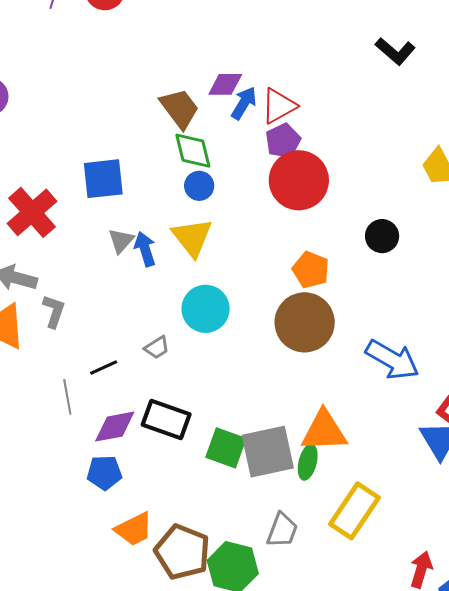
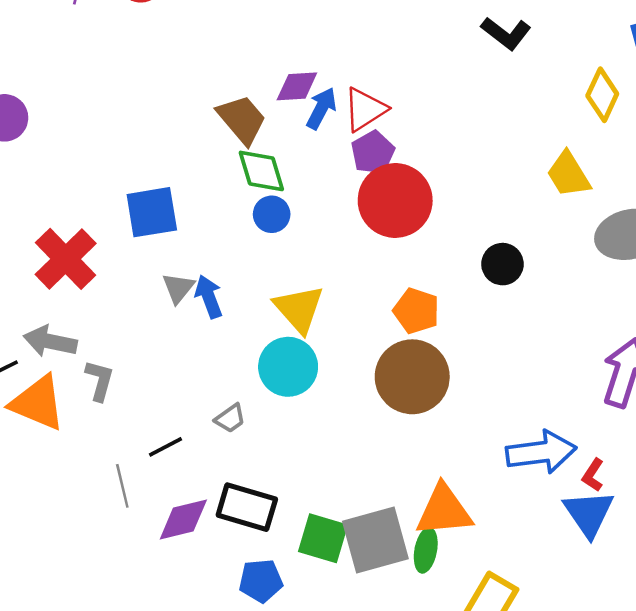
yellow triangle: (192, 237) -> (299, 309), moved
blue arrow: (392, 360) -> (541, 452), moved, turned -34
blue pentagon: (104, 473) -> (261, 581), moved

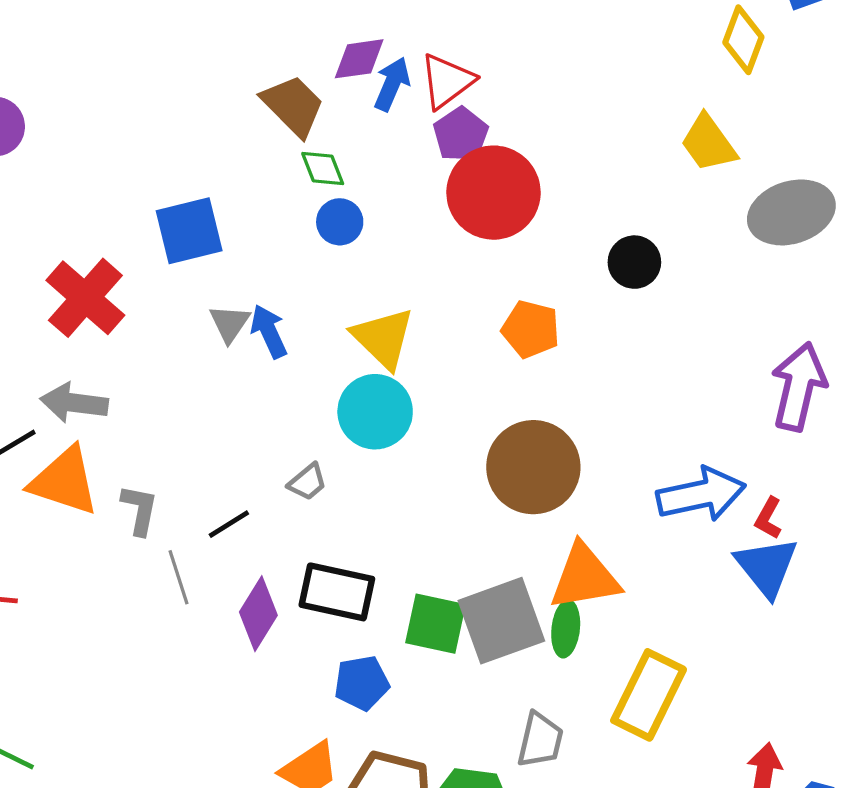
green diamond: (261, 171) -> (323, 168), size x0.7
brown circle: (412, 377) -> (533, 467), moved
gray L-shape: (100, 380) -> (140, 510), moved
purple diamond: (183, 520) -> (258, 614), turned -40

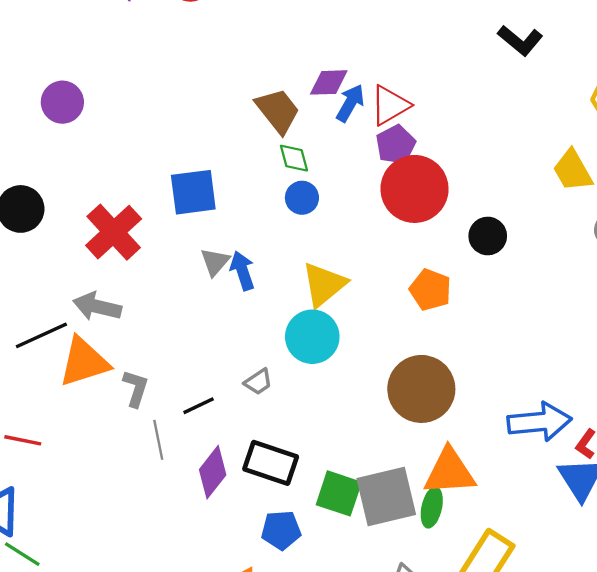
black circle: (634, 262) -> (488, 236), moved
yellow triangle: (383, 338) -> (324, 285), turned 30
orange triangle: (64, 481) -> (84, 362), turned -42

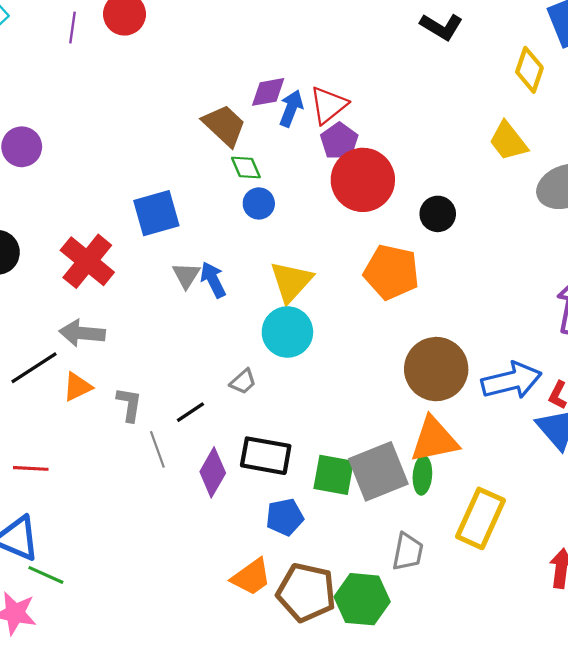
orange pentagon: (430, 290) -> (391, 272), size x1.4
orange triangle: (84, 362) -> (77, 387), size x0.6
brown circle: (421, 389) -> (436, 369), moved

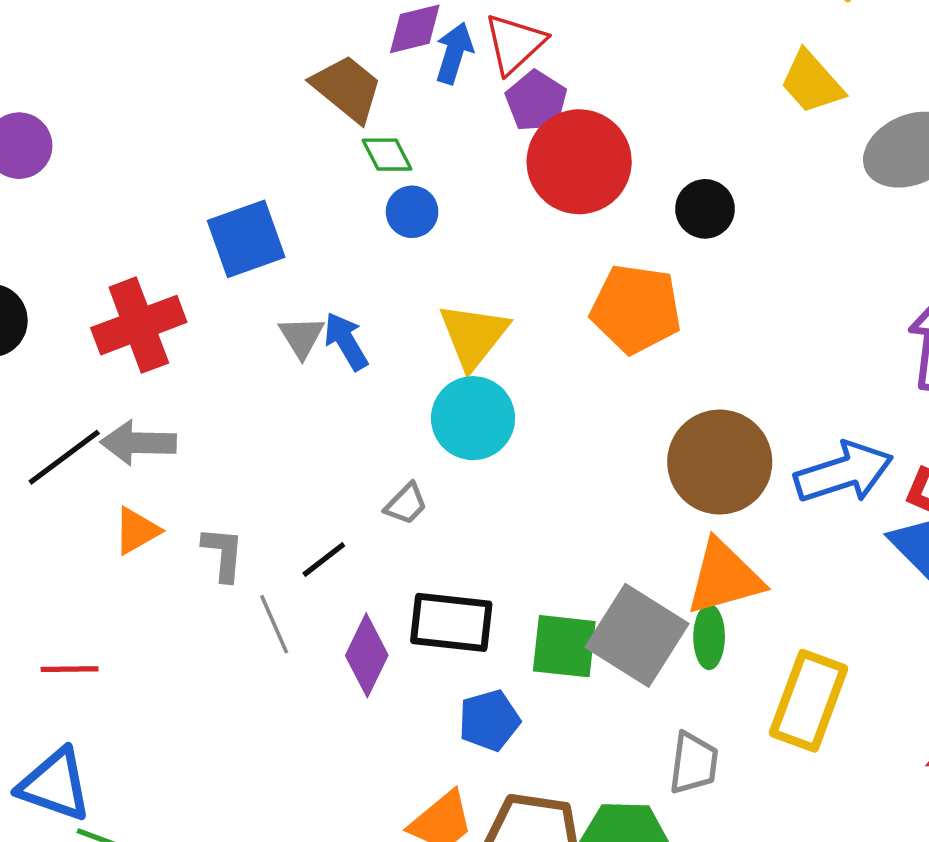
red cross: (87, 261) -> (139, 325), turned 34
black line: (34, 368) -> (64, 457), moved
gray square: (378, 471) -> (637, 635), turned -32

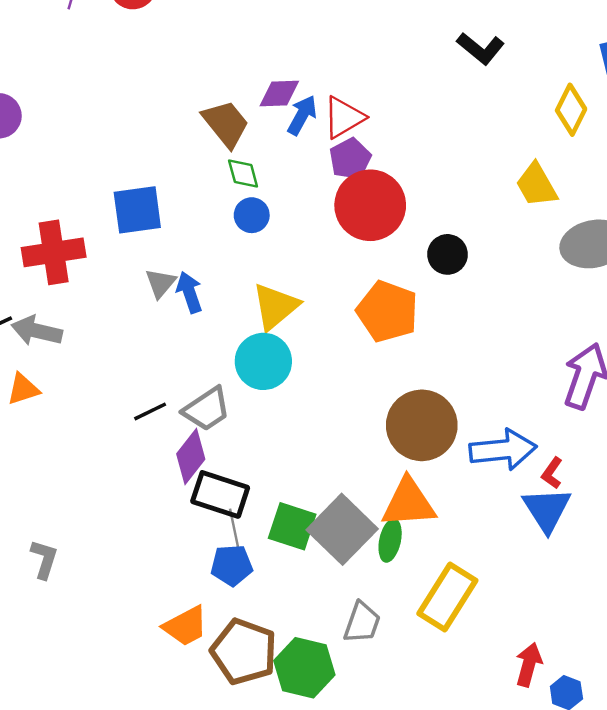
gray trapezoid: (406, 504) -> (207, 409), size x1.6
gray L-shape: (223, 554) -> (44, 559), moved
black line: (324, 559) -> (150, 411), moved
gray line: (274, 624) -> (234, 530), moved
purple diamond: (367, 655) -> (191, 457), moved

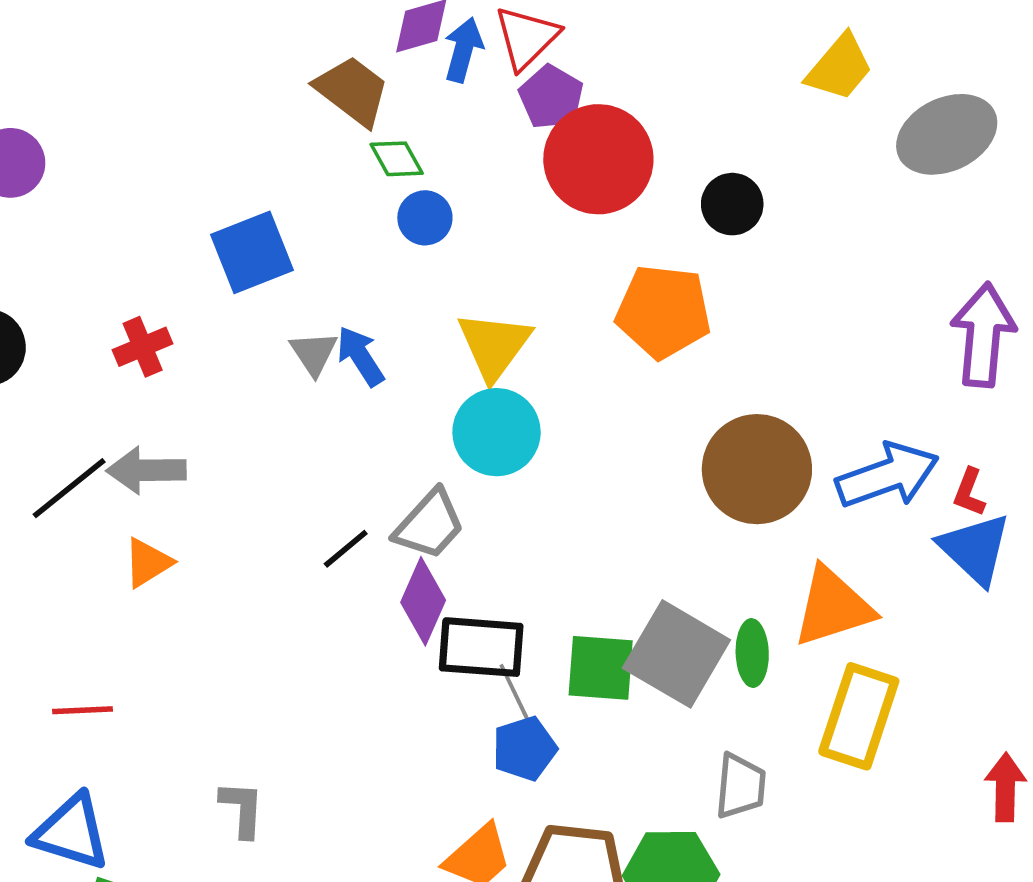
yellow trapezoid: (537, 185) -> (840, 67), turned -96
red cross: (54, 252) -> (143, 347), size x0.6
orange triangle: (409, 503) -> (833, 607), moved

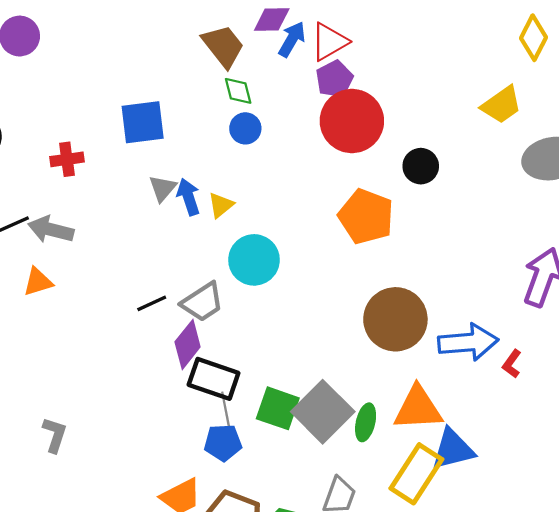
yellow triangle: (494, 345) -> (221, 205), moved, size x0.6
blue triangle: (975, 549) -> (453, 449), moved, turned 48

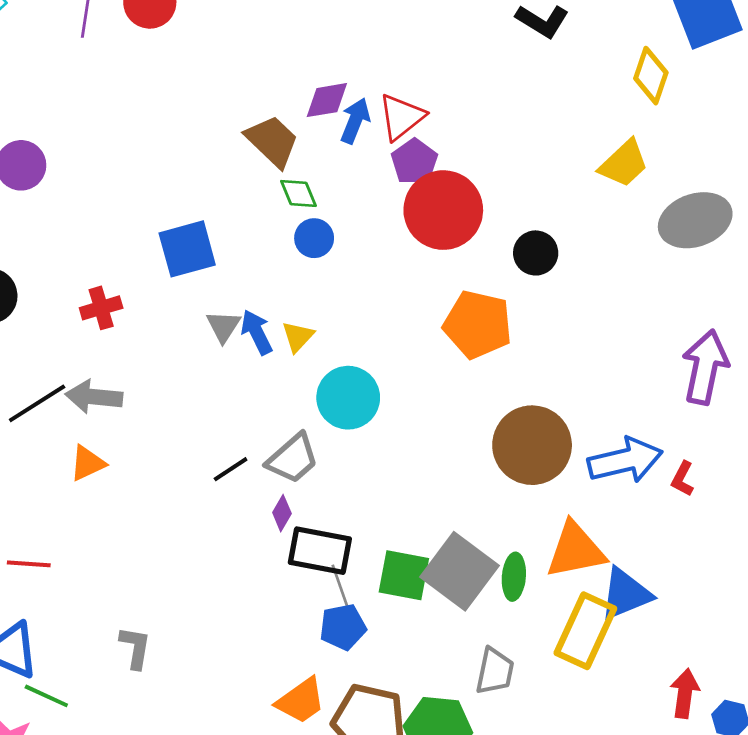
purple diamond: (188, 344) -> (282, 513), size x0.6

